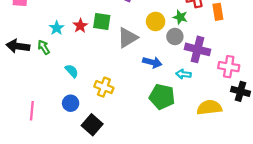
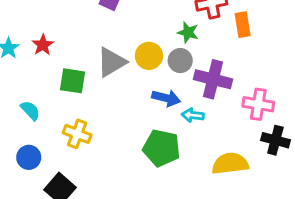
green square: (102, 21) -> (72, 81), moved
yellow circle: (156, 21) -> (149, 56), moved
blue arrow: (152, 62) -> (166, 98), moved

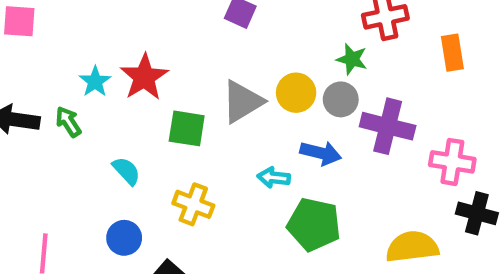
orange rectangle: (243, 25) -> (452, 53), moved
red star: (43, 45) -> (144, 77), size x1.5
cyan arrow: (193, 115) -> (274, 178), moved

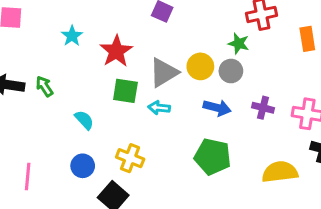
red star: (144, 77) -> (116, 51), moved
cyan star: (95, 82) -> (72, 36), moved
purple cross: (388, 126) -> (263, 108), moved, size x0.6
cyan arrow: (274, 178) -> (159, 108), moved
yellow cross: (193, 204) -> (130, 158), moved

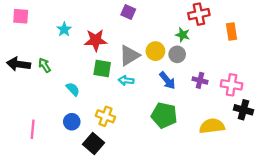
red star: (116, 51) -> (96, 40), turned 30
blue arrow: (217, 108) -> (167, 80), turned 36

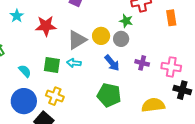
green square: (102, 68) -> (52, 65), moved
blue circle: (72, 122) -> (24, 101), size x1.6

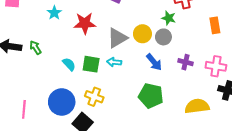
orange rectangle: (171, 18) -> (215, 25), moved
cyan semicircle: (25, 71) -> (69, 64), moved

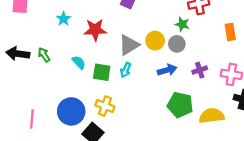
cyan arrow: (114, 62) -> (126, 70), turned -72
blue arrow: (154, 62) -> (167, 70), turned -66
purple cross: (185, 62) -> (200, 70), turned -32
cyan semicircle: (69, 64) -> (79, 62), moved
green pentagon: (151, 96) -> (180, 105), moved

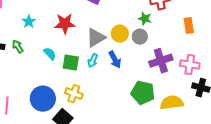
cyan star: (64, 19) -> (29, 22), moved
blue arrow: (167, 70) -> (115, 60), moved, turned 78
purple cross: (200, 70) -> (161, 61), size x1.6

